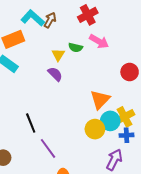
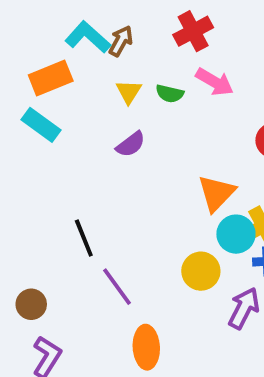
yellow triangle: (58, 55) -> (129, 92), moved
purple semicircle: (55, 74) -> (131, 144), turned 98
yellow circle: (95, 129) -> (201, 271), moved

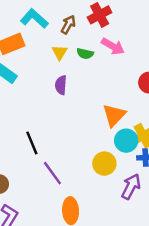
brown arrow: (121, 41) -> (68, 25), moved
purple semicircle: (131, 144) -> (61, 85), turned 132

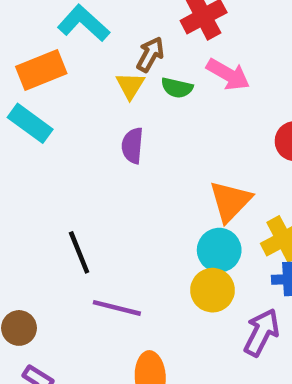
brown arrow: (68, 25) -> (150, 54), moved
cyan circle: (126, 141) -> (219, 250), moved
purple line: (52, 173) -> (117, 308), turned -40

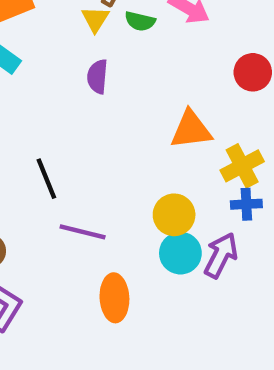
orange triangle: (230, 201) -> (191, 130), turned 39
cyan circle: (219, 250) -> (180, 253), moved

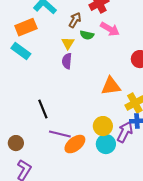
yellow triangle: (95, 19) -> (68, 43), moved
purple arrow: (221, 255) -> (125, 132), moved
orange ellipse: (114, 298) -> (75, 144), moved, turned 55

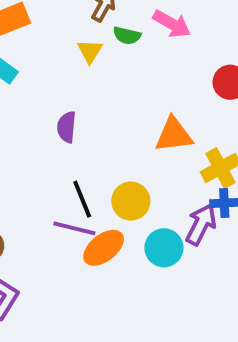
purple semicircle: (67, 61) -> (67, 127), moved
black line: (43, 109) -> (82, 199), moved
yellow circle: (103, 126) -> (131, 201), moved

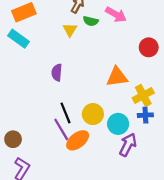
purple arrow: (201, 224) -> (128, 145), moved
purple line: (74, 228) -> (61, 129), turned 45
cyan circle: (164, 248) -> (118, 124), moved

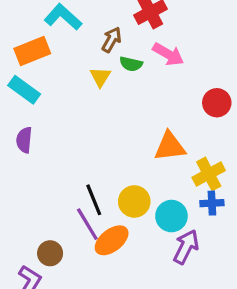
purple semicircle: (57, 72) -> (24, 140), moved
brown circle: (13, 139) -> (50, 253), moved

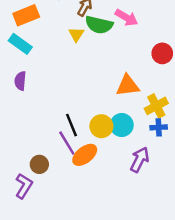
green semicircle: (131, 64) -> (99, 25), size x1.6
cyan circle: (171, 216) -> (122, 125), moved

